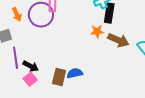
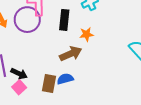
black rectangle: (109, 13) -> (64, 20), moved
brown arrow: (118, 40) -> (71, 54), moved, turned -45

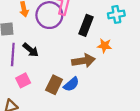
black arrow: (19, 74) -> (31, 50), moved
blue semicircle: (65, 79) -> (71, 84), turned 140

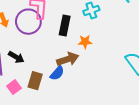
blue semicircle: (71, 84) -> (57, 73), moved
brown rectangle: (54, 85) -> (35, 81), moved

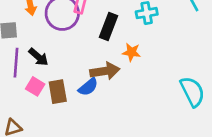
brown rectangle: (35, 81) -> (58, 92), turned -36
pink square: (14, 87) -> (35, 86), moved, turned -32

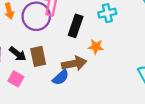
brown rectangle: (58, 92) -> (38, 56), moved

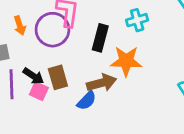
orange star: (96, 47) -> (126, 61), size x1.6
pink square: (16, 79) -> (39, 91), moved

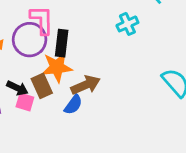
cyan cross: (137, 20) -> (127, 24), moved
black rectangle: (100, 38) -> (62, 43), moved
orange star: (126, 61) -> (57, 67), moved

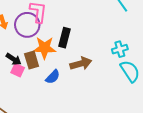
cyan cross: (127, 24) -> (120, 49), moved
black rectangle: (62, 43) -> (64, 38), moved
brown arrow: (86, 85) -> (81, 64), moved

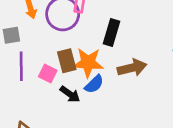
orange star: (44, 48) -> (88, 63), moved
black arrow: (13, 59) -> (70, 94), moved

